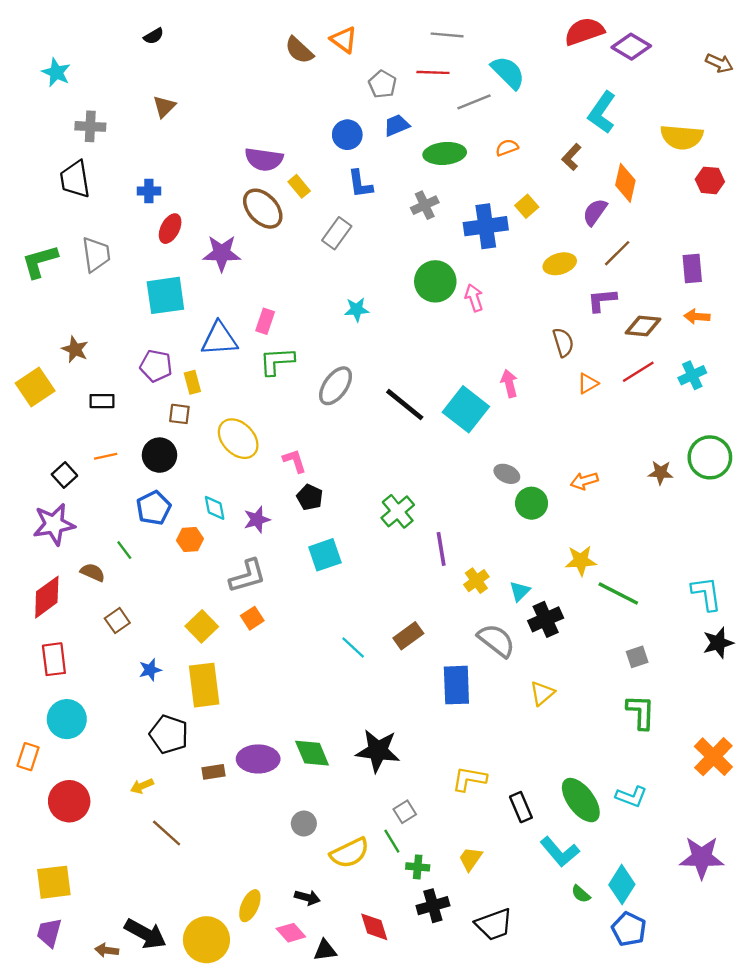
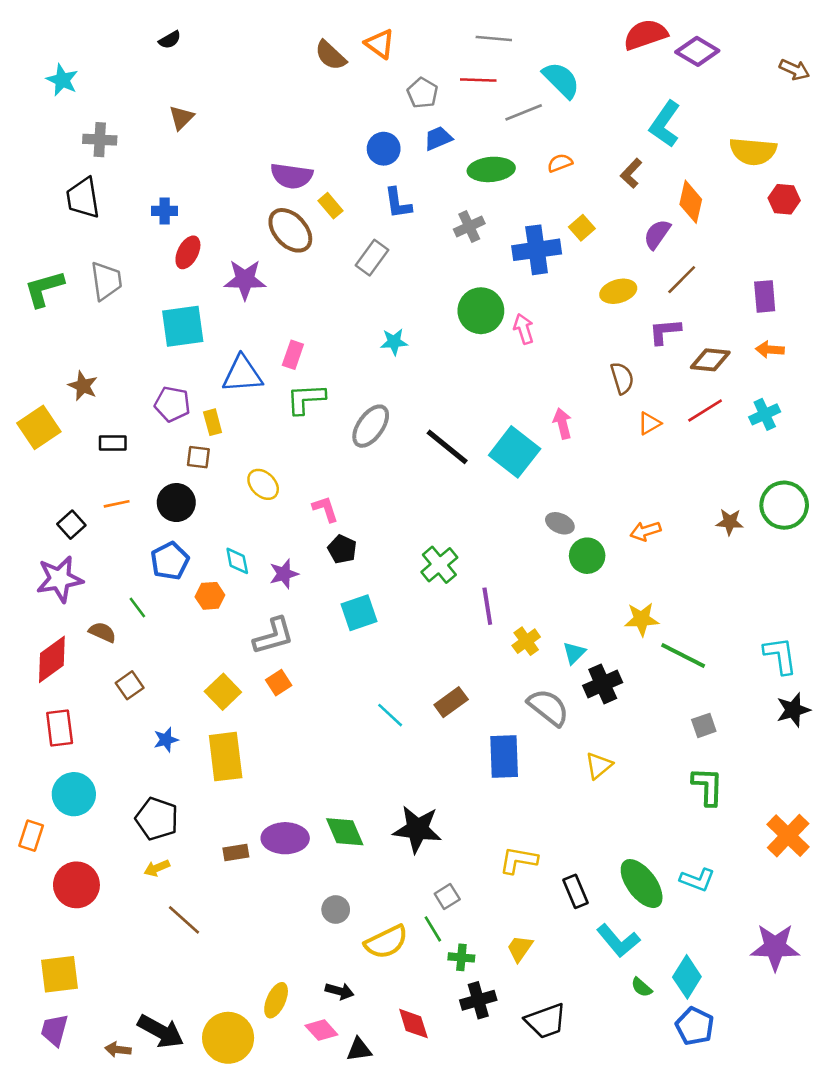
yellow ellipse: (238, 439) -> (263, 484), size x0.7
black pentagon: (169, 734) -> (157, 819), moved

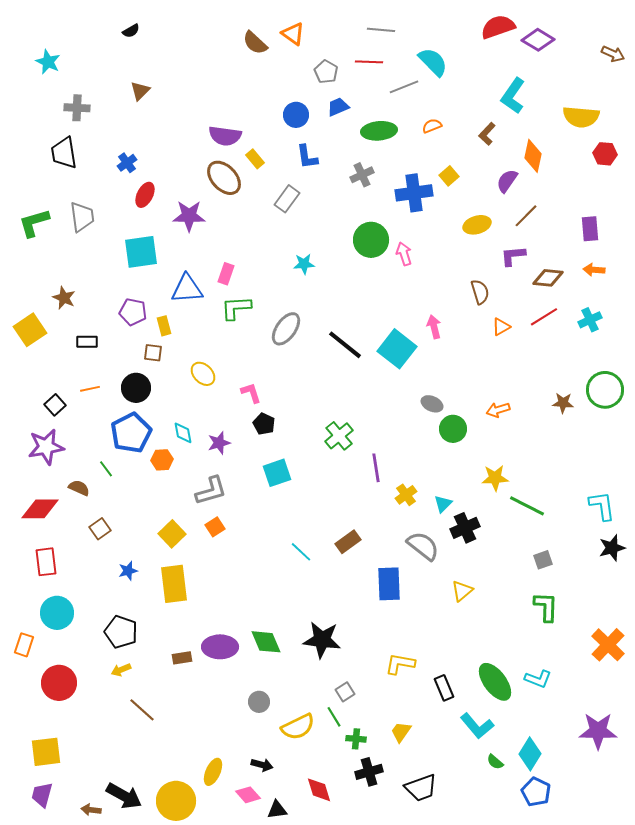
blue cross: (165, 211) -> (127, 163), turned -36
blue pentagon: (170, 561) -> (131, 433), size x1.4
red diamond: (52, 659) -> (40, 509), turned 36

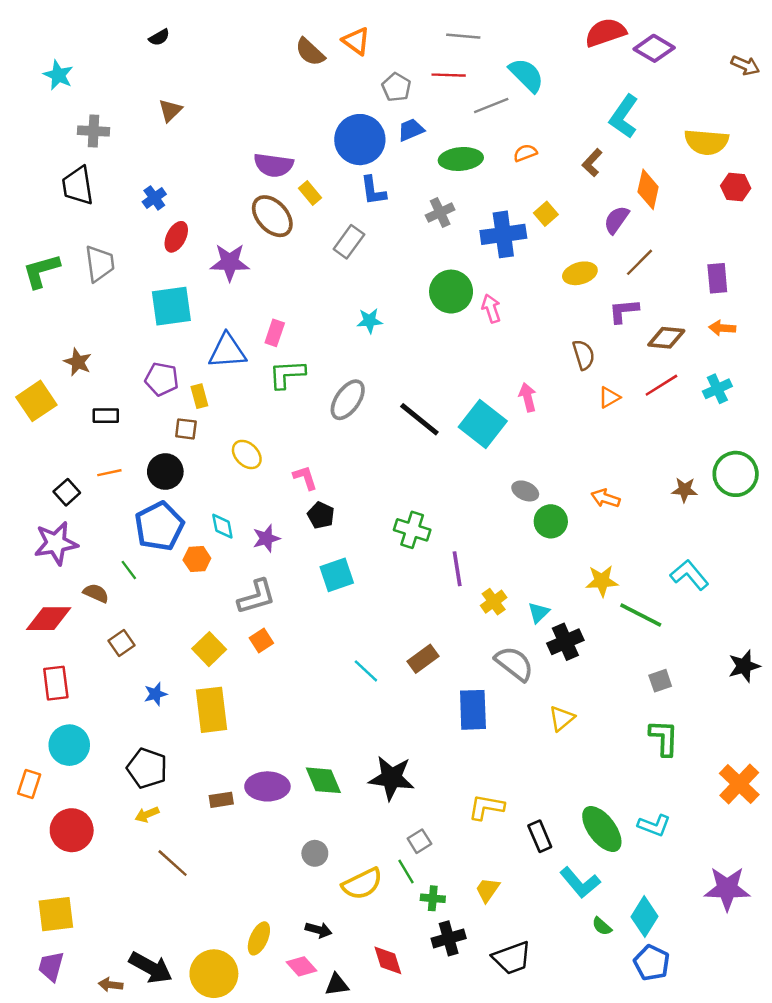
blue circle: (296, 115) -> (360, 140), size x1.6
orange arrow: (498, 410) -> (605, 498), turned 35
green cross: (339, 436) -> (412, 530), turned -32
cyan L-shape: (602, 506) -> (689, 575), moved, turned -32

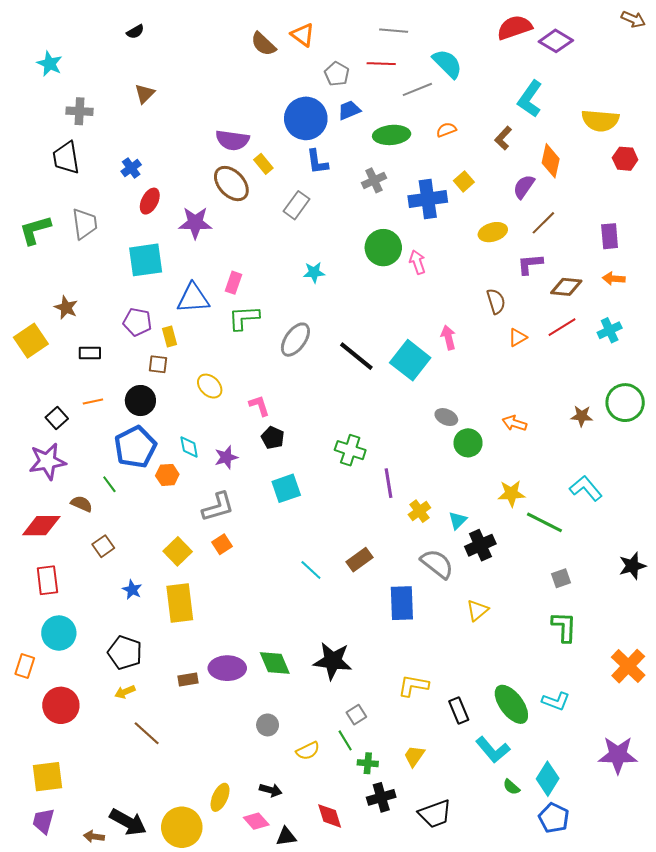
brown arrow: (745, 65) -> (633, 19), moved
blue star: (156, 694) -> (132, 590), turned -30
yellow semicircle: (362, 884) -> (308, 751), size x0.7

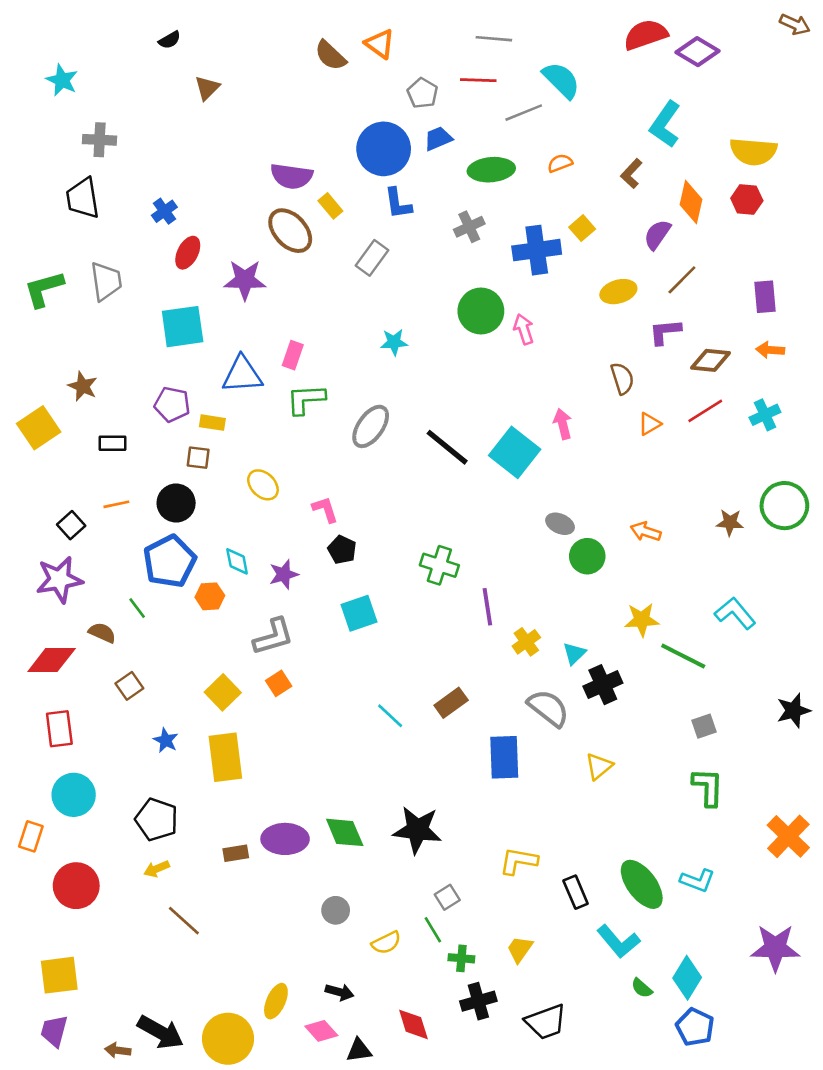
brown triangle: (145, 94) -> (207, 88), moved
red hexagon: (625, 159) -> (747, 199), moved
yellow rectangle: (169, 336) -> (212, 423), turned -66

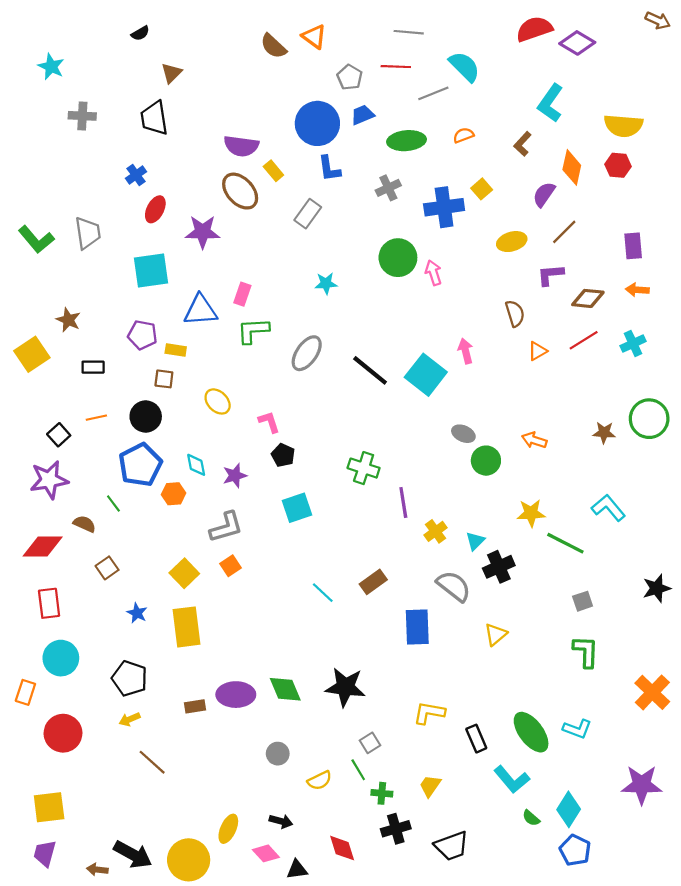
black trapezoid: (83, 198) -> (154, 118), moved
green L-shape: (44, 289) -> (36, 239), turned -114

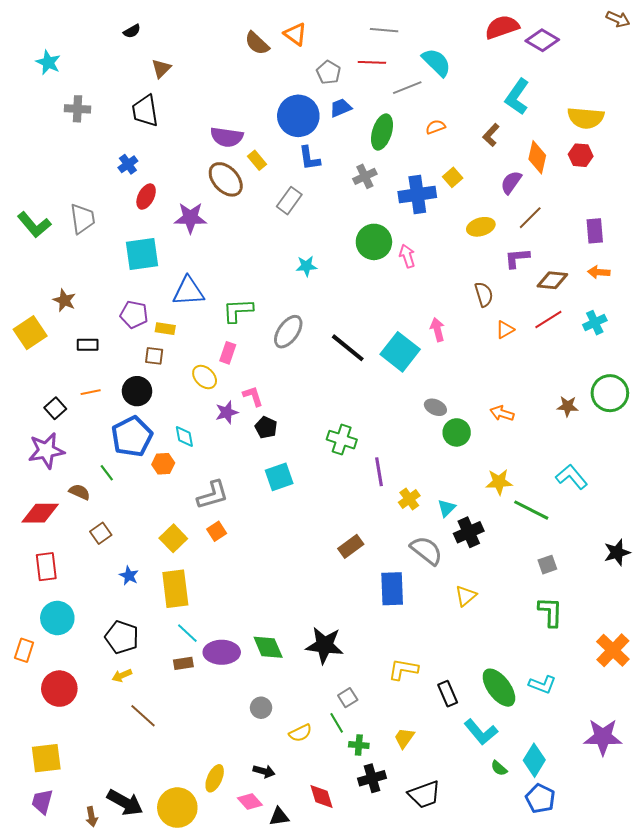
green ellipse: (407, 141) -> (382, 132), turned -68
pink rectangle: (242, 294) -> (228, 353), moved
purple star: (235, 476) -> (227, 412), moved
cyan line: (323, 593) -> (187, 633), moved
brown arrow: (97, 870) -> (92, 817), turned -108

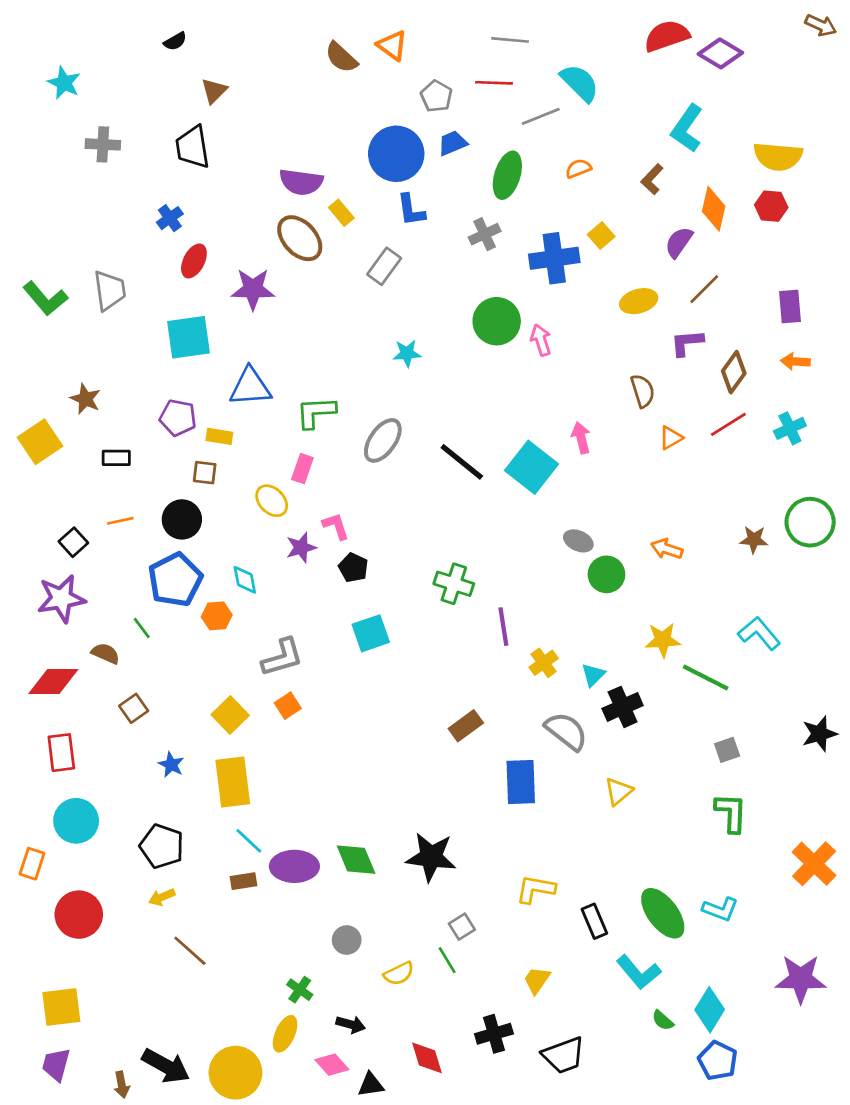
brown diamond: (552, 280) -> (734, 372), turned -60
green cross: (359, 745) -> (300, 990), moved, turned 30

